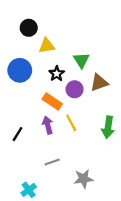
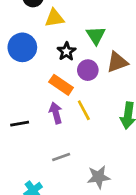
black line: (18, 134) -> (20, 124), turned 48

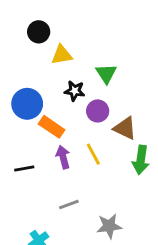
blue circle: (22, 47) -> (27, 104), moved
black star: (66, 51) -> (75, 91), turned -30
brown triangle: (117, 62) -> (125, 128), moved, turned 45
orange rectangle: (61, 85) -> (52, 127), moved

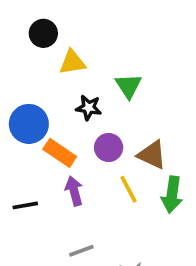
purple circle: (98, 111) -> (109, 147), moved
yellow line: (93, 154) -> (128, 189), moved

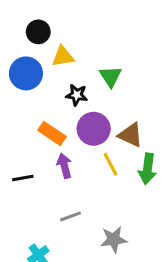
blue circle: (29, 124) -> (26, 73), moved
purple circle: (109, 147) -> (94, 129), size x1.4

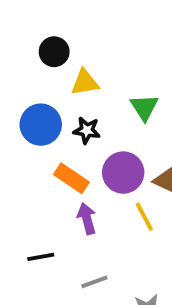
blue circle: (26, 73) -> (41, 125), moved
black star: (77, 95) -> (87, 130), moved
black line: (23, 178) -> (41, 257), moved

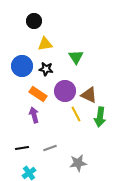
black circle: (54, 52) -> (34, 21), moved
purple arrow: (87, 219) -> (34, 115), moved
black line: (41, 257) -> (22, 148), moved

